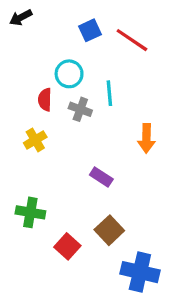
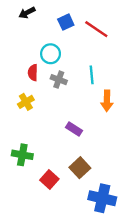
black arrow: (21, 17) -> (27, 13), moved
cyan line: (109, 93) -> (92, 75), moved

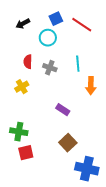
black arrow: (27, 13) -> (23, 24), moved
cyan circle: (51, 54) -> (48, 38), moved
red square: (49, 179) -> (26, 153), moved, turned 35

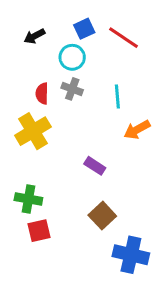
gray cross: (50, 68) -> (72, 89), moved
orange arrow: (91, 86) -> (137, 130), turned 60
yellow cross: (22, 87) -> (33, 131), size x1.6

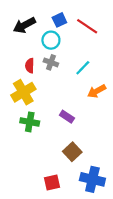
black arrow: (34, 36) -> (24, 25), size x1.5
cyan line: (117, 96) -> (83, 68), turned 49
green cross: (28, 199) -> (30, 122), moved
red square: (39, 231) -> (52, 183), moved

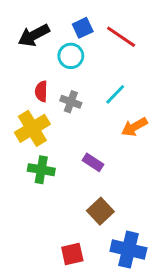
gray cross: (51, 62) -> (71, 102), moved

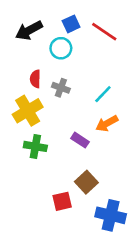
cyan line: (115, 94) -> (103, 94), moved
orange arrow: (134, 127) -> (107, 123), moved
red square: (72, 254) -> (62, 201), moved

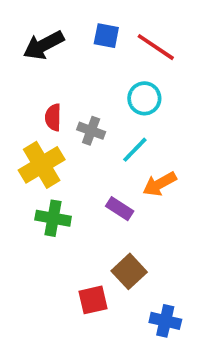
blue square: (71, 24) -> (106, 36), turned 36
cyan circle: (61, 48) -> (144, 98), moved
cyan line: (103, 94) -> (135, 150), moved
blue cross: (111, 215) -> (165, 321), size x0.7

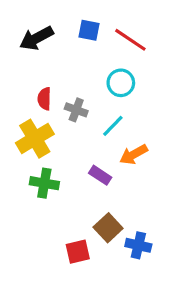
blue cross: (165, 321) -> (138, 245), moved

